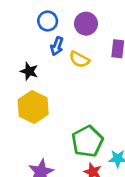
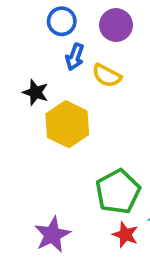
yellow hexagon: (33, 107) -> (67, 124), moved

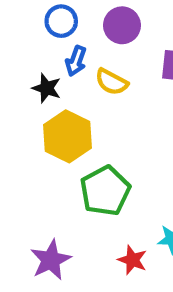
black star: (36, 92) -> (47, 88), moved
green pentagon: (118, 192) -> (105, 191), moved

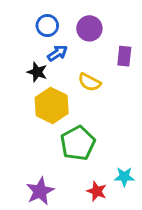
blue arrow: (76, 61) -> (57, 53), turned -144
yellow semicircle: (111, 82) -> (89, 82), moved

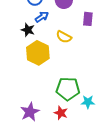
green pentagon: (78, 143) -> (68, 89), moved, turned 30
red star: (97, 191) -> (61, 113), moved

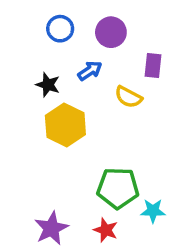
blue arrow: (42, 17) -> (90, 71), moved
yellow semicircle: (64, 37) -> (128, 97), moved

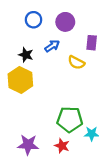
yellow hexagon: (65, 125) -> (20, 80), moved
purple star: (51, 228) -> (28, 145), turned 30

